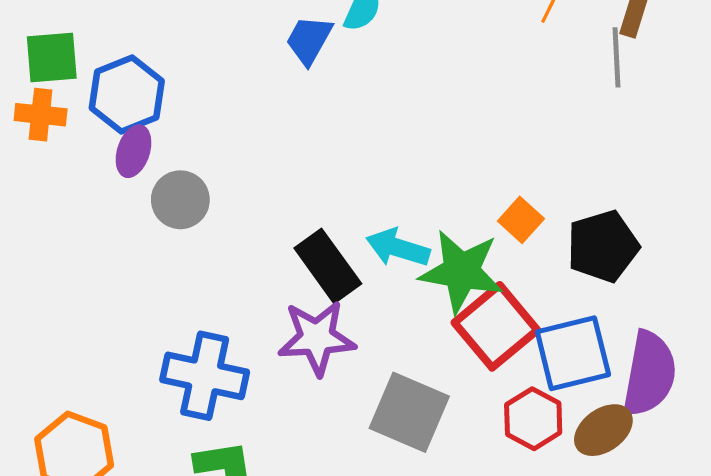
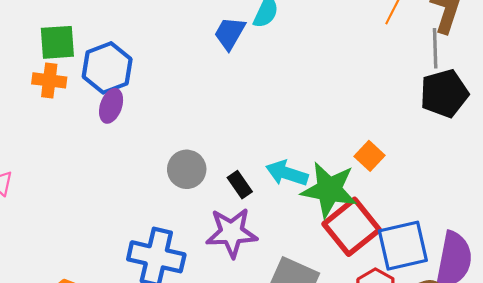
gray circle: (180, 200) -> (187, 169), moved
black pentagon: (603, 246) -> (444, 93), moved
black rectangle: (328, 266) -> (240, 185), size x0.6

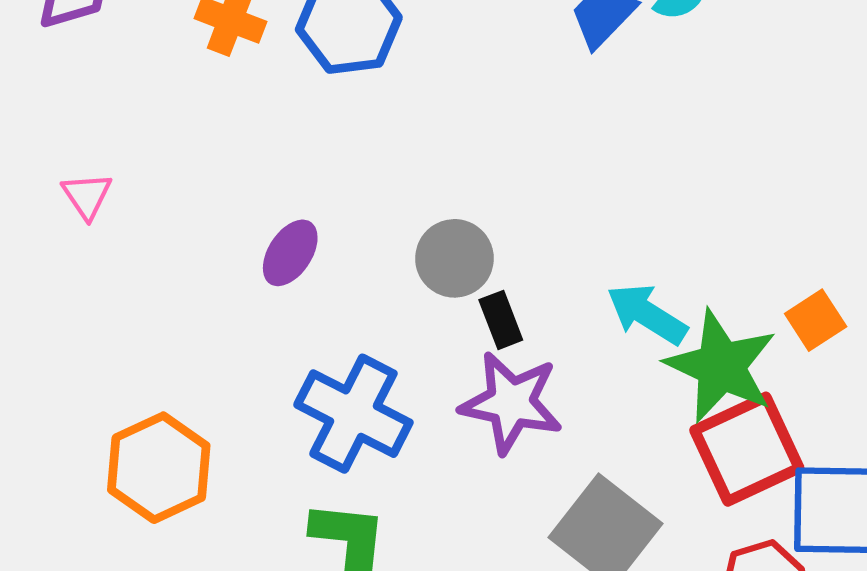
purple ellipse: (111, 106) -> (290, 253), moved
black rectangle: (240, 185) -> (501, 320), moved

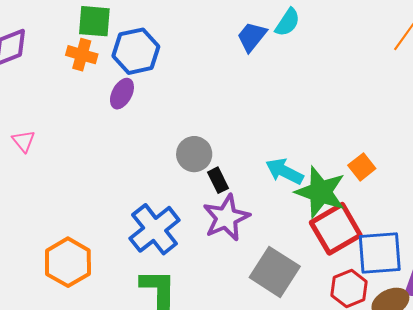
purple ellipse: (290, 253) -> (122, 94), moved
purple star: (511, 403) -> (226, 218), turned -30
blue cross: (353, 414) -> (155, 229), turned 30

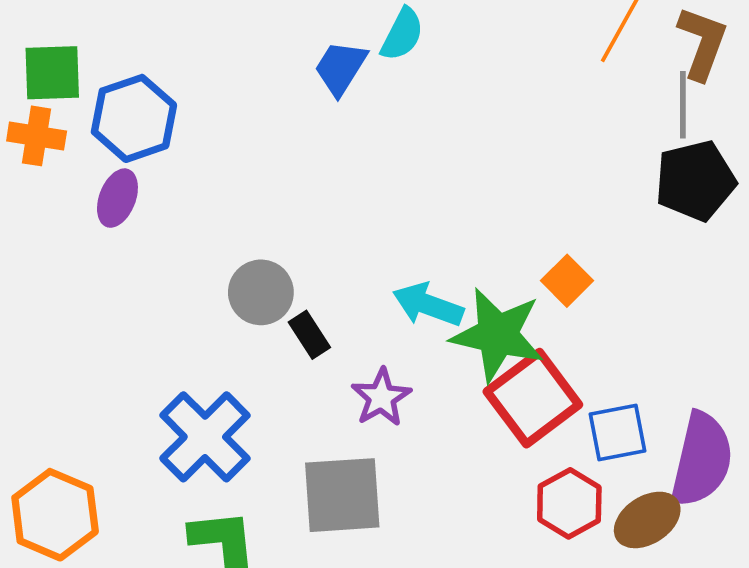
purple star: (226, 218) -> (381, 397), moved, size x0.7
blue square: (380, 253) -> (617, 432), size x0.7
gray square: (275, 272) -> (342, 495), moved, turned -30

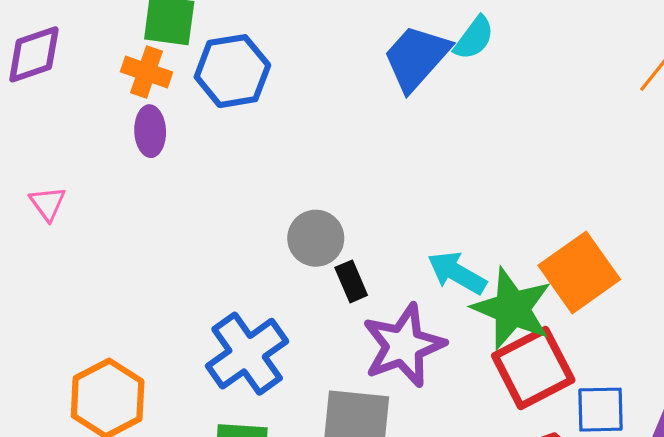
blue trapezoid: (341, 68) -> (416, 58), size x1.4
purple ellipse: (117, 198) -> (150, 131), moved, turned -33
orange square: (567, 281) -> (579, 272), size x1.8
purple star: (381, 397) -> (404, 345), size x1.6

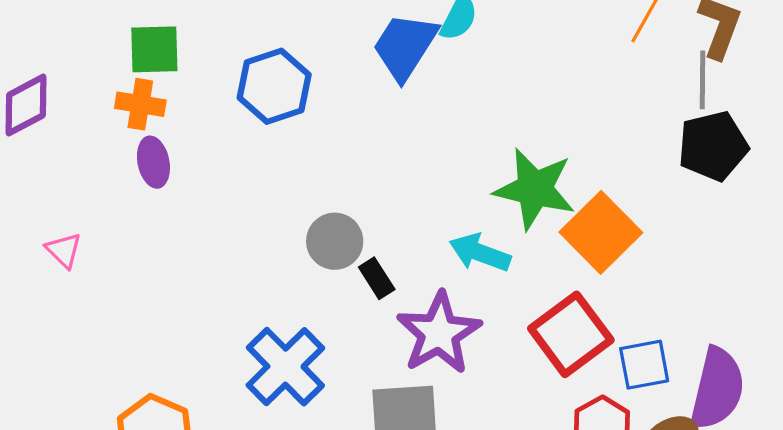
blue hexagon: (232, 71) -> (274, 86), moved
green star: (512, 309) -> (535, 189), moved

